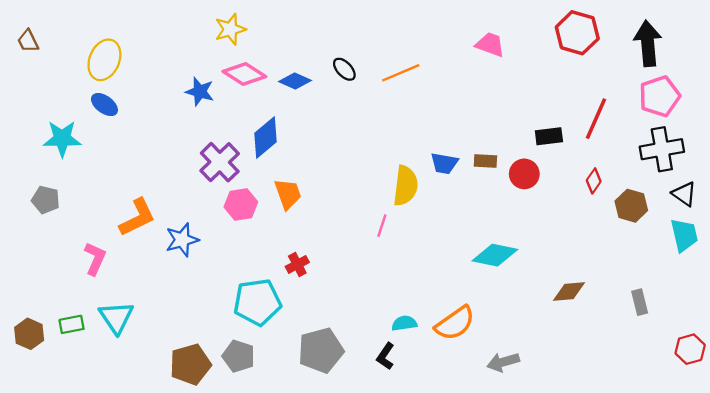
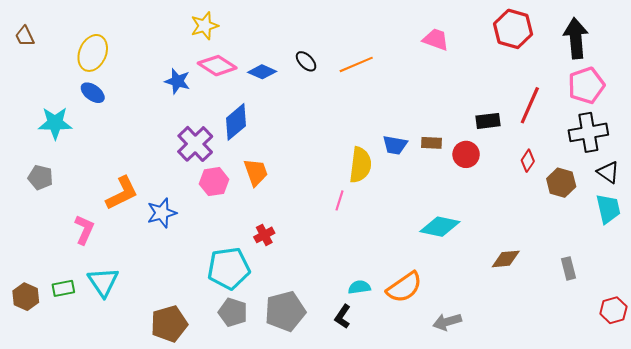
gray pentagon: (239, 356) -> (233, 312), moved

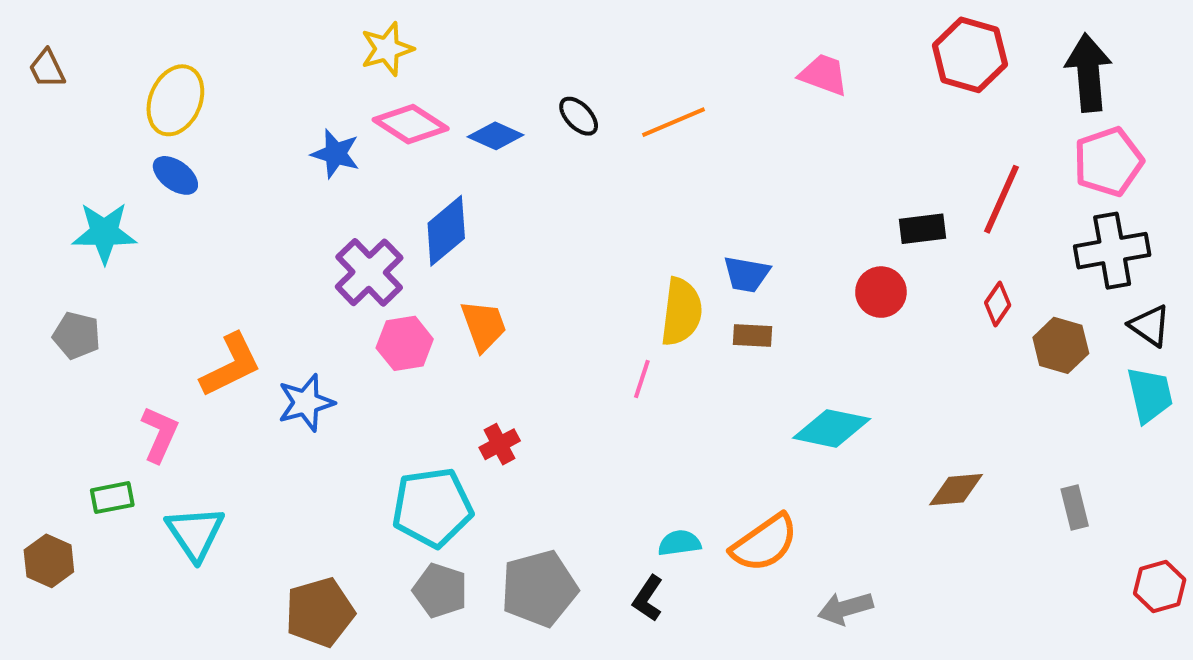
brown rectangle: (432, 143) -> (753, 336), moved
green rectangle: (63, 288) -> (112, 498), moved

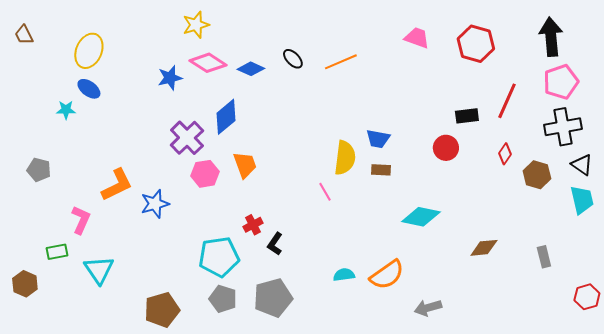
red hexagon: (970, 55) -> (476, 44), moved
blue star: (336, 154) -> (170, 78), turned -30
cyan star: (104, 233) -> (66, 110), moved, size x0.6
pink line: (642, 379) -> (325, 192), turned -48
black L-shape: (648, 598) -> (275, 244), moved

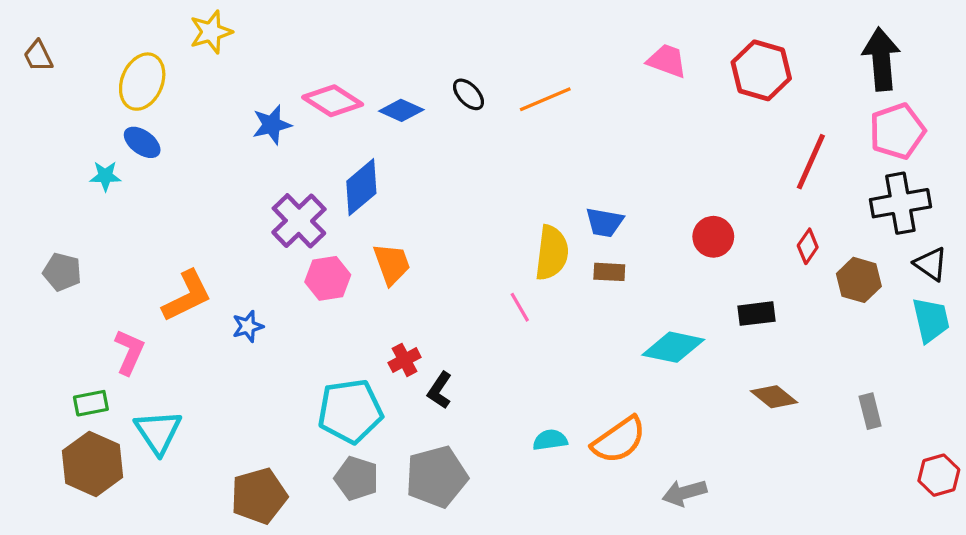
yellow star: (196, 25) -> (211, 32), moved
black rectangle: (467, 116) -> (756, 314), moved
blue star: (155, 204) -> (248, 326), size x0.7
brown diamond: (484, 248) -> (774, 397), turned 44
brown hexagon: (25, 284) -> (93, 464), moved, size x1.5

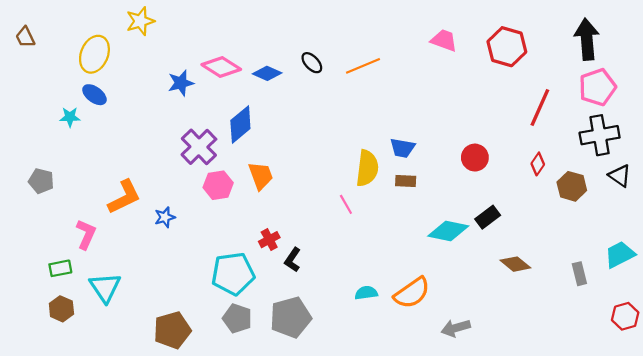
black rectangle: (756, 314) -> (488, 217), moved, turned -30
cyan trapezoid: (931, 320) -> (620, 254), moved, turned -104
brown hexagon: (93, 464) -> (61, 309), size x0.6

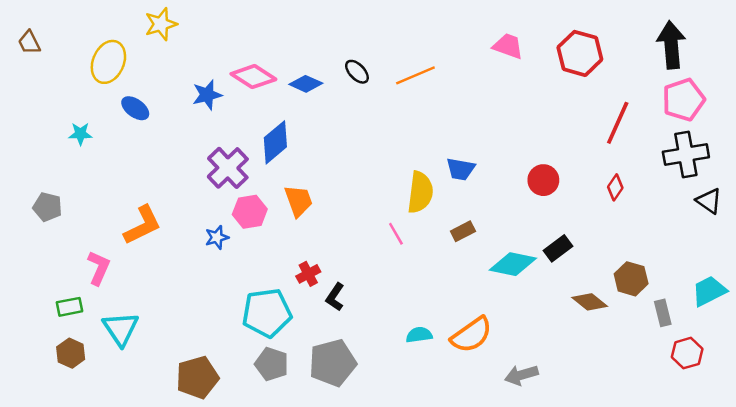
blue ellipse: (94, 95) -> (135, 108), moved
brown rectangle: (406, 181) -> (463, 231), moved, turned -30
brown hexagon: (572, 186) -> (631, 279), moved
blue star: (165, 217) -> (217, 237), moved
red hexagon: (625, 316) -> (687, 353), moved

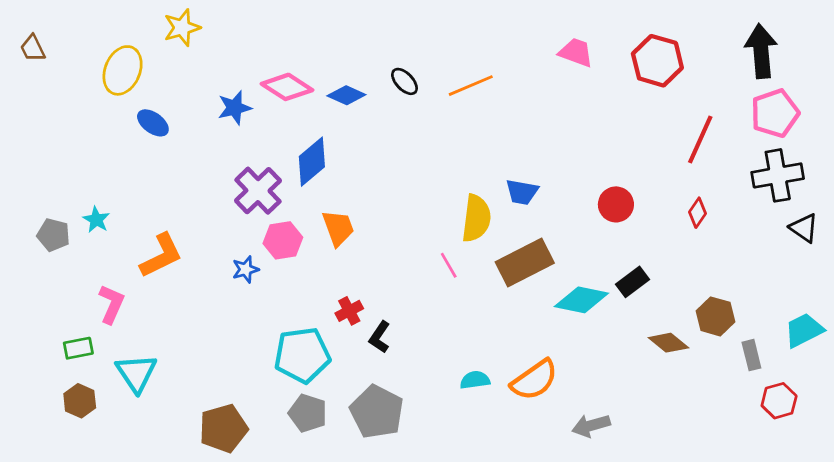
cyan star: (80, 134) -> (96, 220), moved, turned 30
brown rectangle: (463, 231) -> (525, 262), size x2.0
gray pentagon: (333, 363) -> (377, 412), turned -30

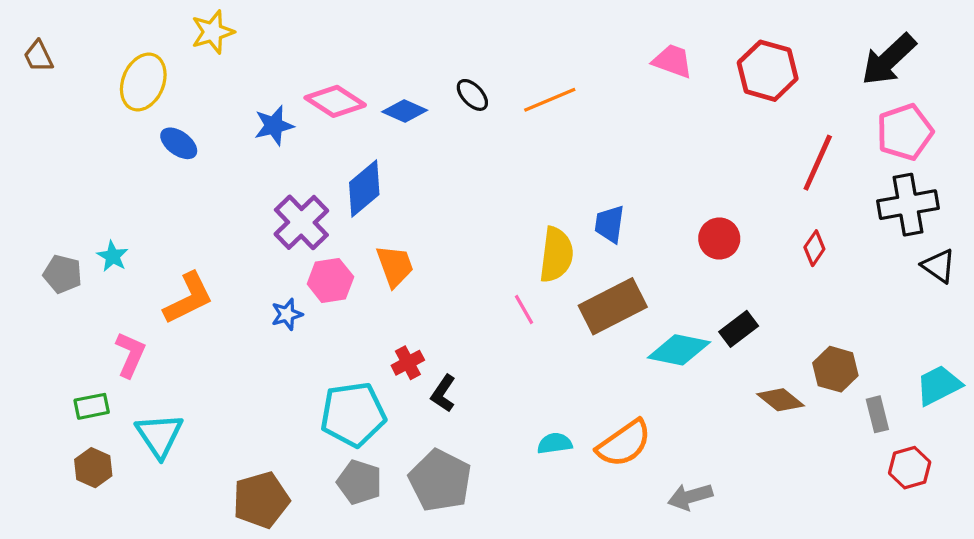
black arrow: (761, 51) -> (889, 59), turned -128
blue trapezoid: (522, 192) -> (610, 224), turned 88

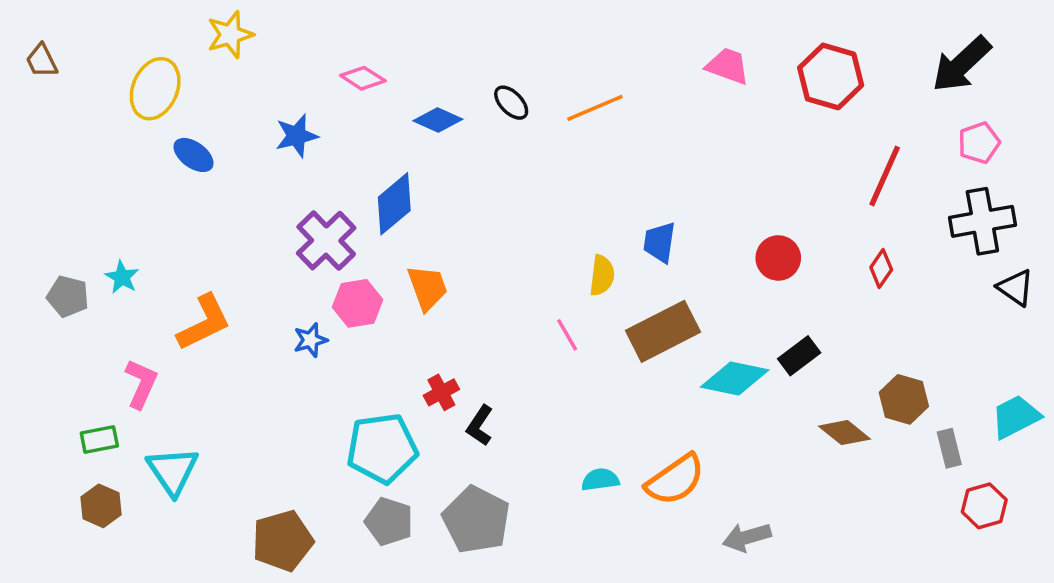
pink diamond: (335, 101) -> (363, 78), moved, size x0.7
pink pentagon: (905, 132) -> (979, 143), size x0.7
yellow semicircle: (556, 255) -> (602, 275), size x0.7

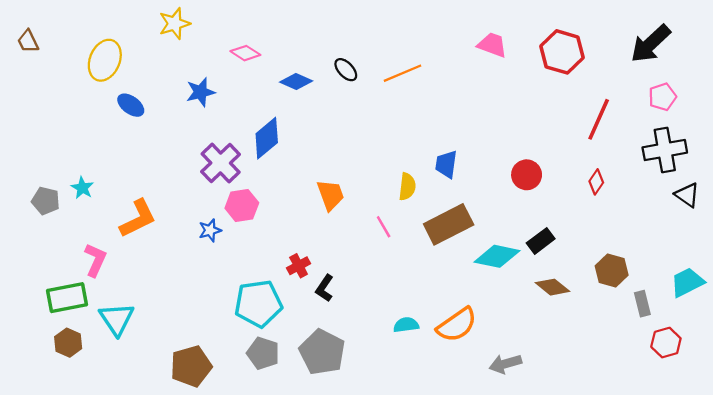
yellow star: (230, 35) -> (174, 24), moved
orange trapezoid: (427, 288) -> (330, 195), moved
brown diamond: (845, 433) -> (553, 287), moved
green rectangle: (99, 439) -> (67, 298), size x1.6

